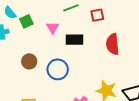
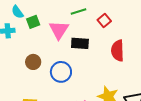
red square: (97, 15) -> (104, 21), turned -32
pink triangle: (53, 28) -> (59, 30), size x1.5

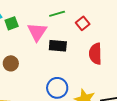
blue circle: (61, 72) -> (57, 88), moved

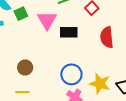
brown circle: (11, 63) -> (25, 67), moved

